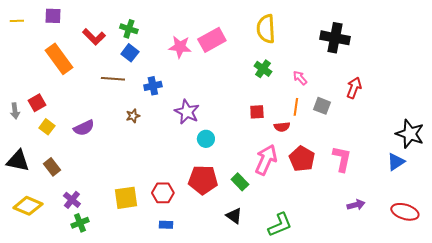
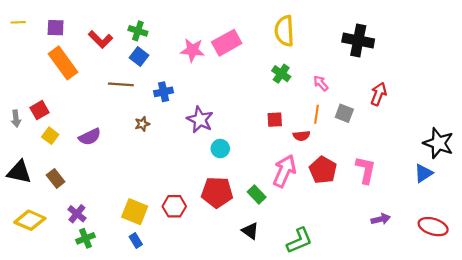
purple square: (53, 16) -> (56, 28), moved
yellow square: (126, 198) -> (135, 212), turned 30
blue rectangle: (166, 225) -> (136, 241), moved, turned 56

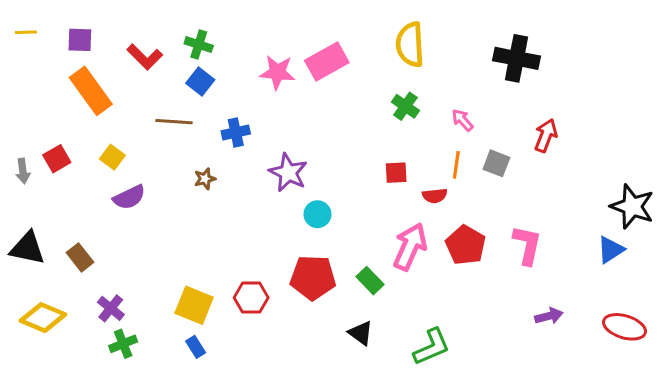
yellow square: (50, 136) -> (112, 157), moved

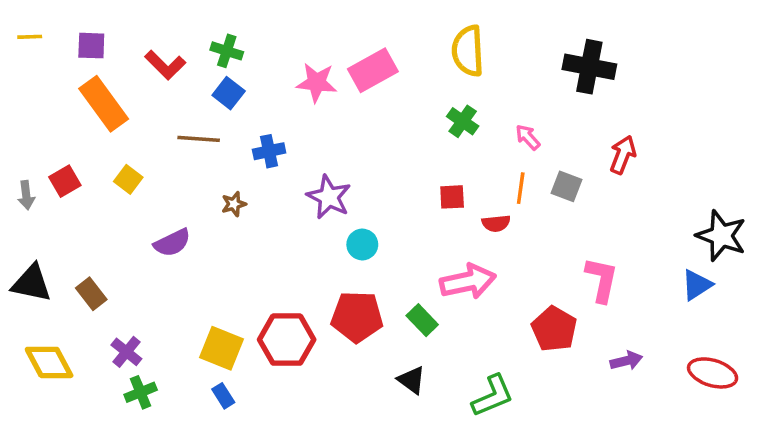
purple semicircle: (129, 197) -> (172, 243), moved
red pentagon: (466, 245) -> (554, 329), moved
pink arrow: (410, 247) -> (468, 281), turned 54
red hexagon: (251, 298) -> (287, 340), size x1.4
yellow diamond: (43, 318) -> (49, 362), turned 39

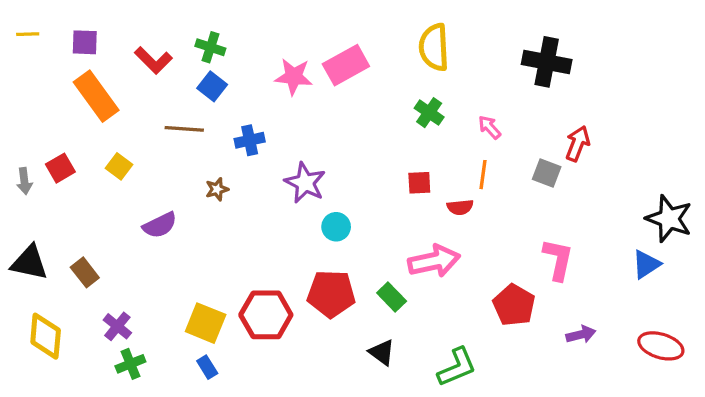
gray square: (566, 186) -> (547, 173), moved
yellow diamond: (49, 362) -> (46, 336), turned 33

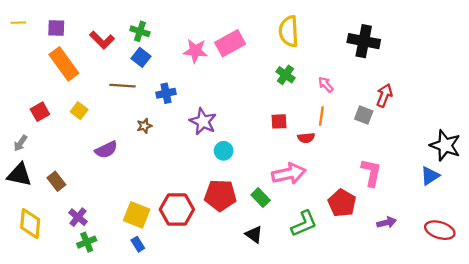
gray arrow: (24, 181) -> (20, 143), moved, turned 42
green L-shape: (457, 367) -> (304, 224), moved

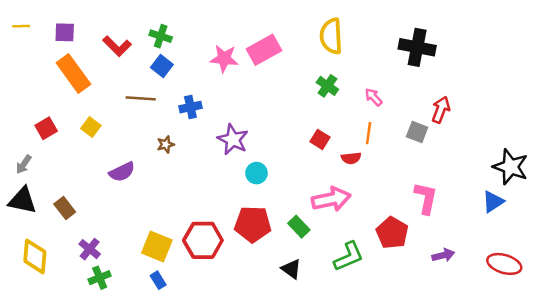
red square: (279, 121) -> (320, 139), turned 35

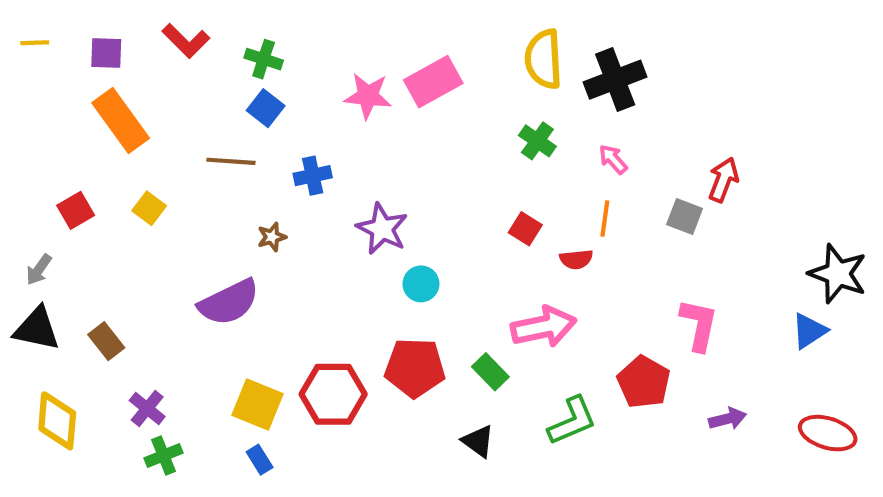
red L-shape: (117, 46) -> (186, 41), moved
black cross: (417, 47) -> (615, 80), moved, turned -32
purple semicircle: (122, 172) -> (229, 302), moved, size x1.4

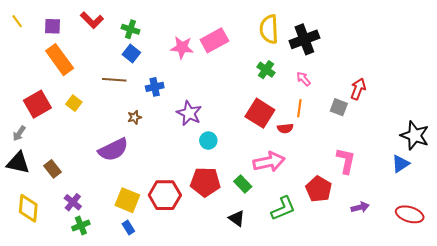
yellow line: (35, 43) -> (17, 21), turned 56
red square: (76, 210) -> (37, 104), size x1.5
red square: (525, 229) -> (260, 113), size x1.8

